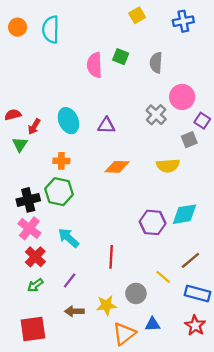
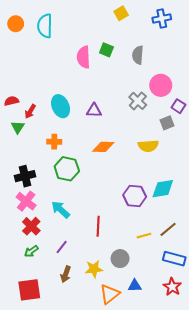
green hexagon: (59, 192) -> (67, 169), moved
yellow line: (163, 277) -> (144, 236), moved, turned -56
brown arrow: (74, 311) -> (66, 274), turned -70

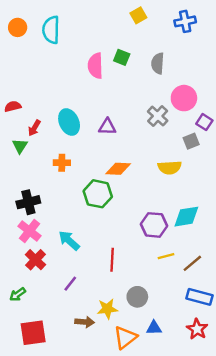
red semicircle: (11, 101) -> (13, 106), moved
green hexagon: (67, 169) -> (98, 194), moved
yellow line: (144, 236) -> (166, 256), moved
green arrow: (31, 251) -> (18, 294), moved
brown arrow: (66, 274) -> (85, 322), moved, turned -105

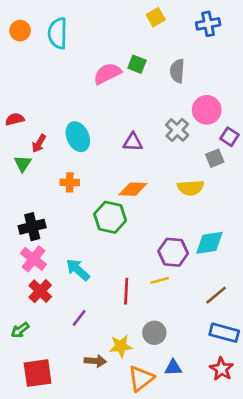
pink semicircle: (95, 66) -> (107, 74), turned 65
purple triangle: (107, 127) -> (133, 142), moved
yellow line: (166, 256) -> (160, 280), moved

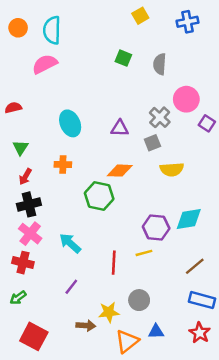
pink semicircle: (107, 74) -> (45, 64), moved
red arrow: (39, 143) -> (25, 177), moved
gray square: (215, 158) -> (152, 143), moved
red cross: (40, 291) -> (23, 263), moved, turned -30
red square: (38, 373) -> (34, 336), turned 36

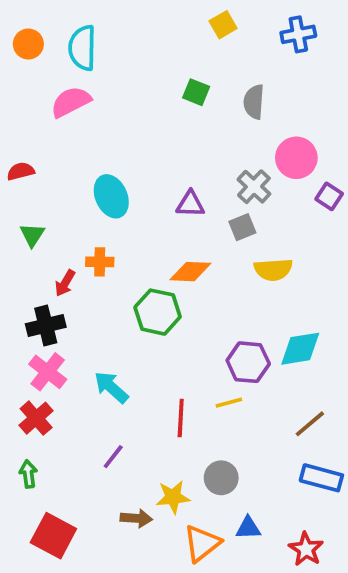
red arrow: (25, 177) -> (65, 283), moved
red cross: (23, 263) -> (36, 418), turned 35
green arrow: (18, 298) -> (28, 474), turned 119
red star: (200, 333) -> (306, 549), moved

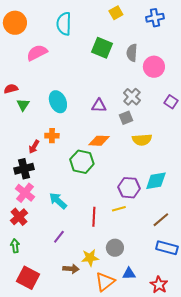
orange circle: (28, 44) -> (15, 23), size x1.5
cyan semicircle: (82, 48) -> (64, 24), moved
green square: (196, 92) -> (102, 48), size x1.5
pink circle: (296, 158) -> (154, 67), moved
green triangle: (32, 235) -> (23, 105), moved

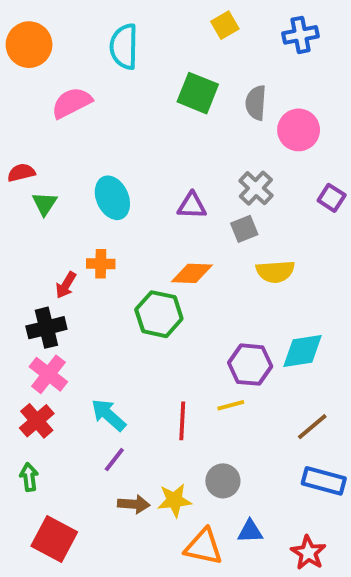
cyan arrow: (58, 201) -> (109, 415), moved
brown arrow: (71, 269) -> (134, 504), moved
orange triangle: (105, 282) -> (204, 547), turned 50

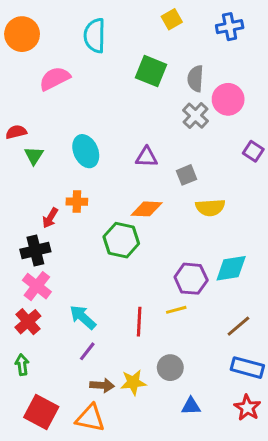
gray cross: (256, 188) -> (195, 116), moved
orange triangle: (204, 547) -> (90, 418), moved
red star: (308, 553) -> (247, 408), moved

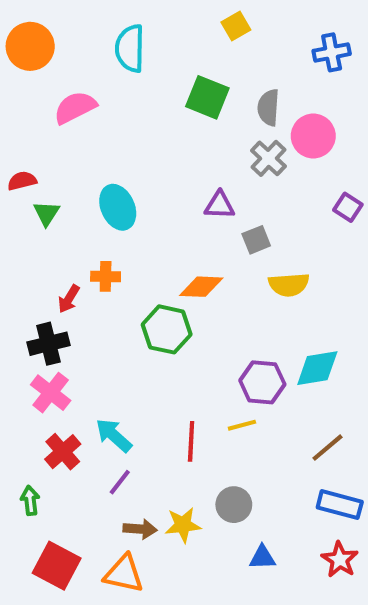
blue cross: (230, 27) -> (332, 52), moved
purple triangle: (147, 157) -> (220, 205), moved
red cross: (28, 322) -> (63, 452), moved

